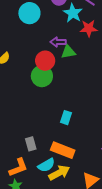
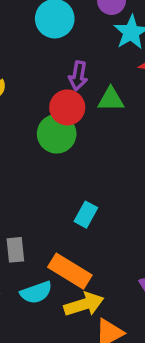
purple arrow: (58, 42) -> (78, 76), moved, turned -91
yellow arrow: (59, 173) -> (84, 304), moved

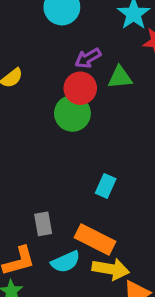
purple arrow: (78, 76) -> (88, 58), turned 55
yellow arrow: (84, 304) -> (111, 269), turned 32

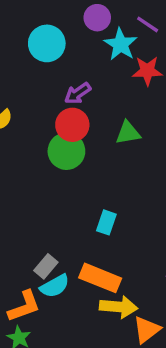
green triangle: (120, 77) -> (128, 133), moved
gray rectangle: (43, 224) -> (46, 266), turned 55
cyan semicircle: (66, 262) -> (55, 286), moved

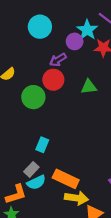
purple circle: (97, 18) -> (75, 41), moved
green circle: (66, 151) -> (33, 97), moved
cyan rectangle: (106, 222) -> (42, 145), moved

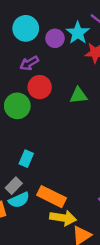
purple circle: (75, 41) -> (55, 38), moved
purple arrow: (58, 60) -> (29, 63), moved

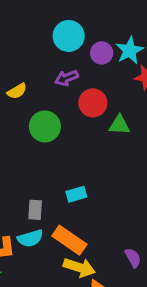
red circle: (40, 87) -> (93, 103), moved
cyan rectangle: (26, 159) -> (76, 194), moved, turned 42
gray rectangle: (14, 186) -> (35, 210), moved, turned -49

